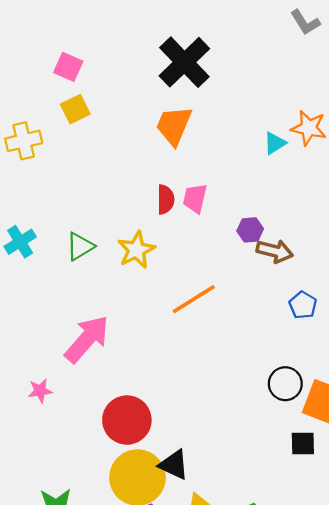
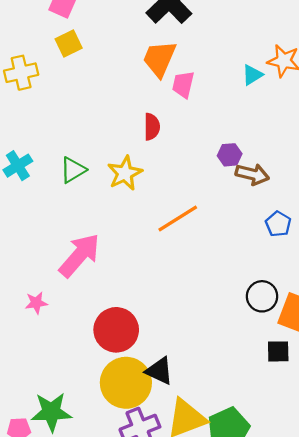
pink trapezoid: (195, 198) -> (183, 85), moved

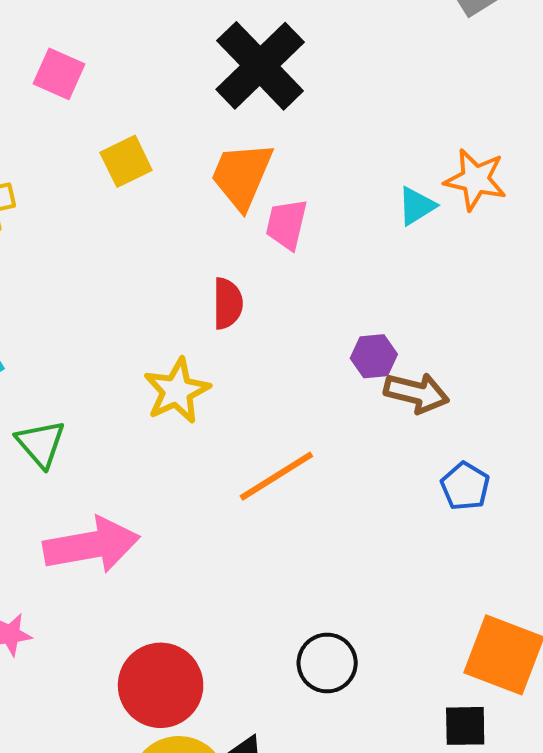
yellow square: (69, 44) -> (126, 161), moved
green triangle: (73, 170) -> (41, 444), moved, turned -40
pink arrow: (79, 255) -> (91, 545), turned 39
black circle: (262, 296) -> (327, 663), moved

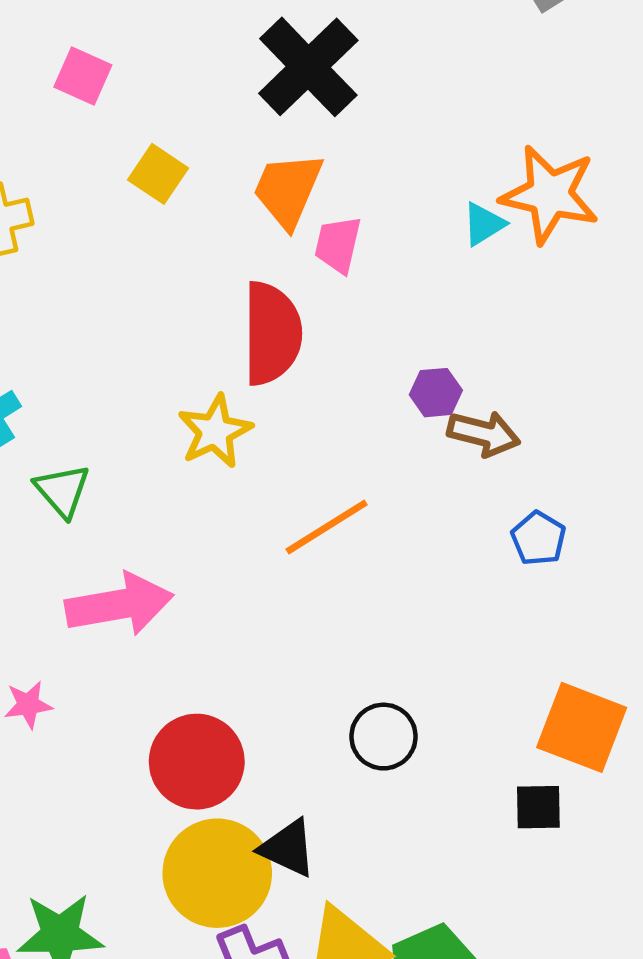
yellow square: (126, 161) -> (158, 174), turned -30
orange star: (475, 180) -> (550, 194), size x1.4
red semicircle: (228, 303) -> (272, 333), size x1.8

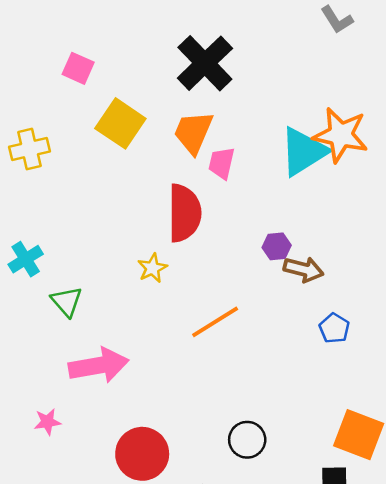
yellow square: (158, 174) -> (120, 123), size x1.5
cyan triangle: (484, 224) -> (304, 152), size x2.0
yellow star: (215, 431) -> (152, 268), size x0.7

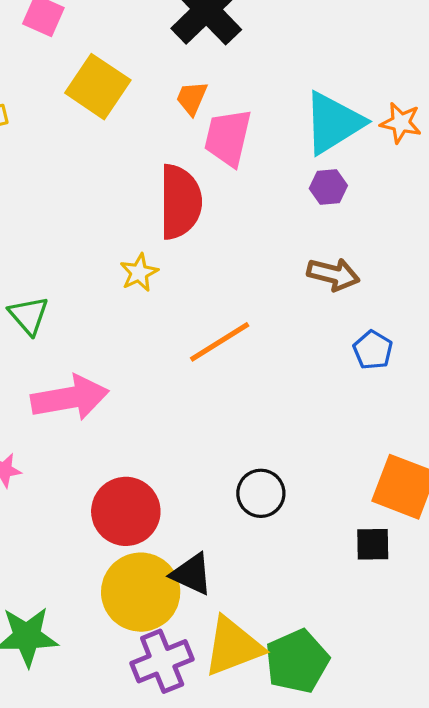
orange trapezoid: (193, 132) -> (192, 98), size x0.6
orange star: (341, 135) -> (401, 123), moved, size x0.6
pink trapezoid: (222, 163) -> (228, 138), size x1.4
purple hexagon: (277, 246) -> (328, 187), moved

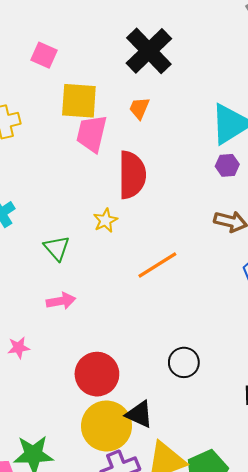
yellow square: (98, 87) -> (79, 101), turned -30
pink trapezoid: (228, 138) -> (92, 134), moved
green triangle: (29, 315) -> (57, 248), moved
pink arrow: (70, 398) -> (61, 301), size x0.6

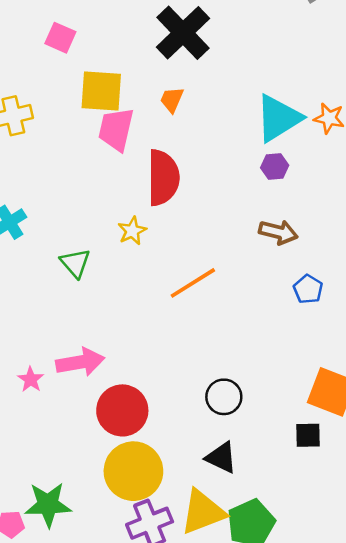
pink arrow: (61, 301) -> (80, 362), moved, size x1.4
pink star: (19, 348) -> (31, 380), turned -30
black triangle: (139, 414) -> (221, 458), moved

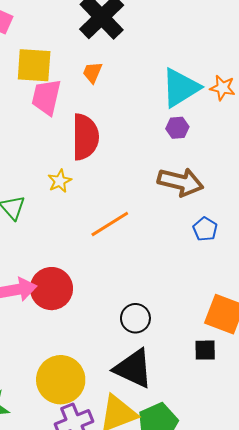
brown arrow: (278, 232) -> (181, 182), size x1.4
red circle: (122, 410) -> (51, 289), moved
black triangle: (221, 458) -> (133, 368), size x1.5

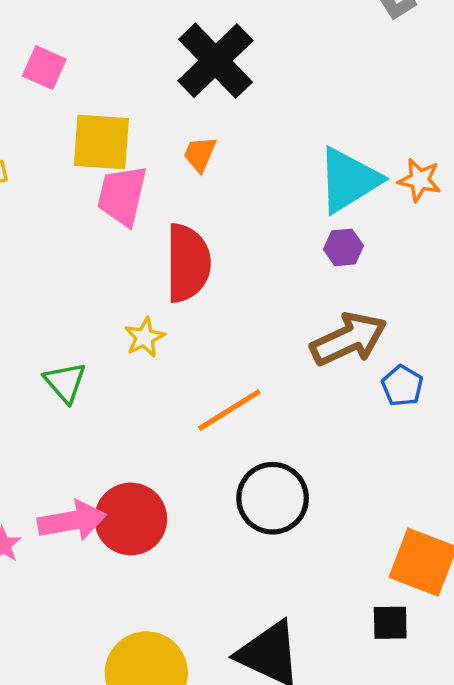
brown arrow: (181, 182) -> (349, 339), turned -39
blue pentagon: (205, 229) -> (402, 386), moved
black circle: (135, 318) -> (273, 498), moved, size x1.4

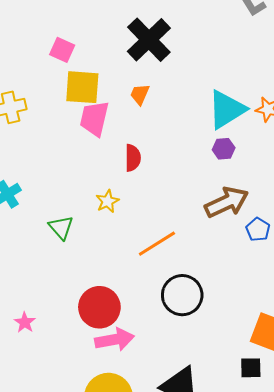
pink square: (44, 68) -> (62, 50), moved
red semicircle: (188, 263) -> (133, 158), size x0.6
pink arrow: (72, 521) -> (115, 340), moved

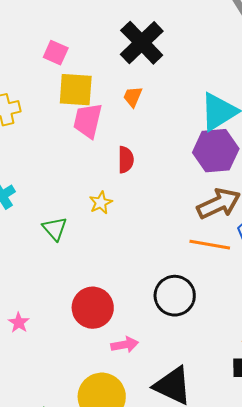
purple hexagon: (224, 149) -> (216, 151), size x2.0
orange line: (157, 244) -> (210, 245), moved, turned 42
pink arrow: (115, 340) -> (125, 345), moved, size x0.7

